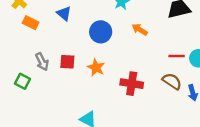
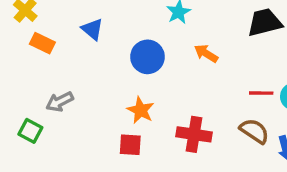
gray arrow: (42, 62) -> (60, 102), turned 90
red square: (67, 62) -> (130, 145), moved

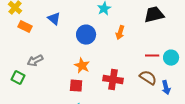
orange arrow: (206, 53) -> (120, 33), turned -104

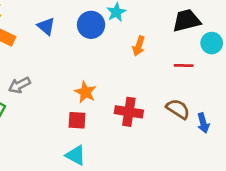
blue circle: (86, 35) -> (91, 25), moved
red line: (152, 56) -> (184, 66), moved
cyan circle: (171, 58) -> (212, 43), moved

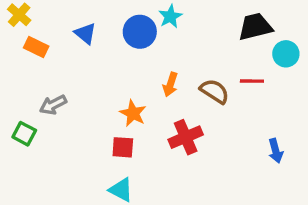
orange arrow: (139, 46) -> (170, 84), moved
brown semicircle: (178, 109) -> (215, 91), moved
red cross: (129, 112) -> (186, 137), turned -32

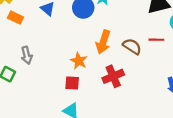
orange arrow: (170, 84) -> (103, 42), size x1.5
gray arrow: (53, 105) -> (27, 55), turned -77

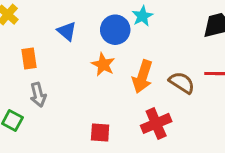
orange rectangle: (16, 18) -> (29, 58), moved, turned 56
orange star: (79, 61) -> (103, 64), moved

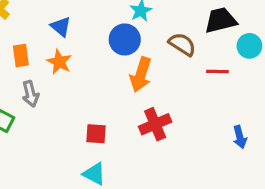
blue circle: (115, 30) -> (125, 39), moved
orange star: (103, 64) -> (59, 62), moved
brown semicircle: (182, 83) -> (182, 44), moved

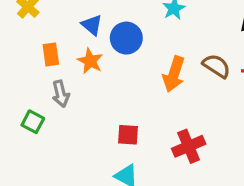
blue circle: (125, 39) -> (126, 38), moved
brown semicircle: (182, 44) -> (216, 66), moved
red cross: (155, 124) -> (189, 146), moved

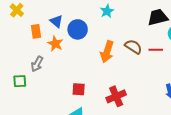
orange rectangle: (51, 54) -> (36, 31), moved
gray arrow: (61, 94) -> (37, 64), turned 42
green square: (33, 122) -> (20, 81), turned -32

